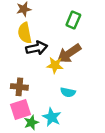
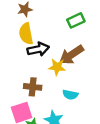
green rectangle: (73, 20) -> (76, 20), turned 42
brown cross: (19, 87) -> (33, 87), moved

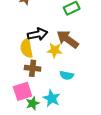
yellow semicircle: (26, 34) -> (27, 48), moved
brown arrow: (71, 55) -> (68, 39), turned 70

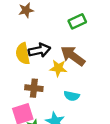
yellow semicircle: (27, 48) -> (23, 54), moved

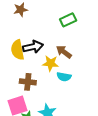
brown arrow: (73, 56) -> (64, 52), size x0.7
cyan semicircle: (72, 96) -> (64, 77), moved

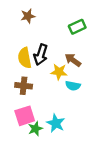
black arrow: (33, 47) -> (41, 55), turned 120
brown cross: (28, 82) -> (24, 86), moved

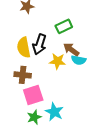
green rectangle: (77, 27) -> (64, 26), moved
cyan semicircle: (73, 86) -> (79, 60), moved
pink square: (25, 116) -> (33, 95), moved

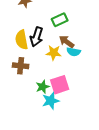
pink square: (33, 95) -> (60, 85), moved
cyan star: (54, 112) -> (51, 101), turned 30
green star: (34, 117) -> (43, 87), moved

